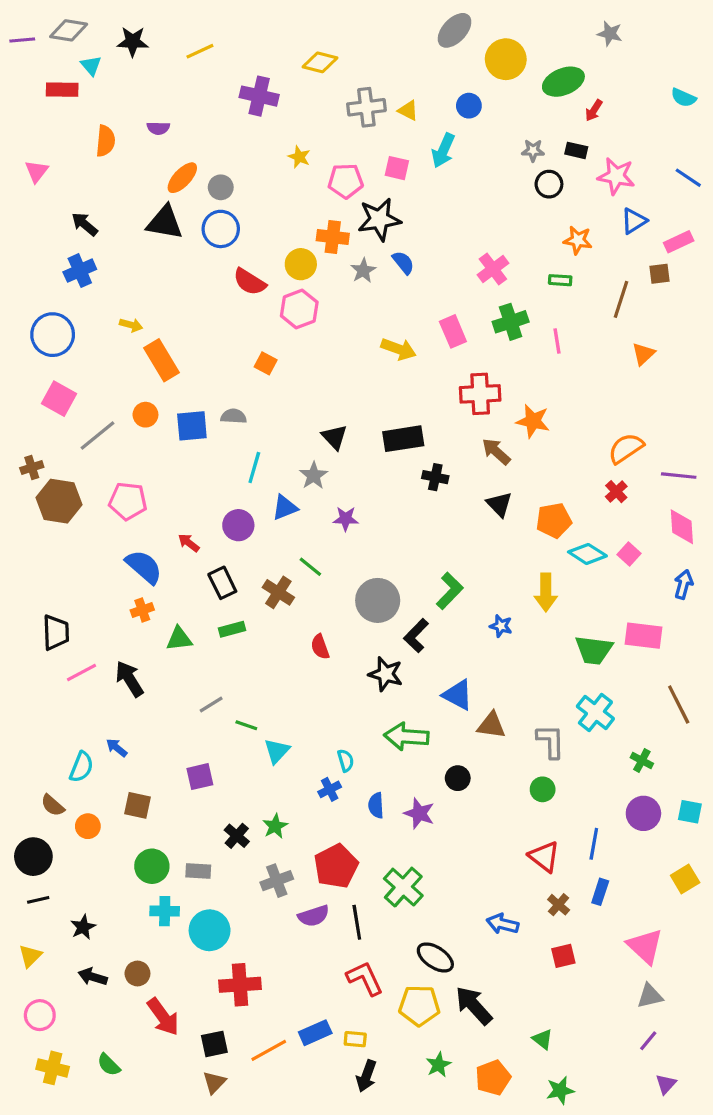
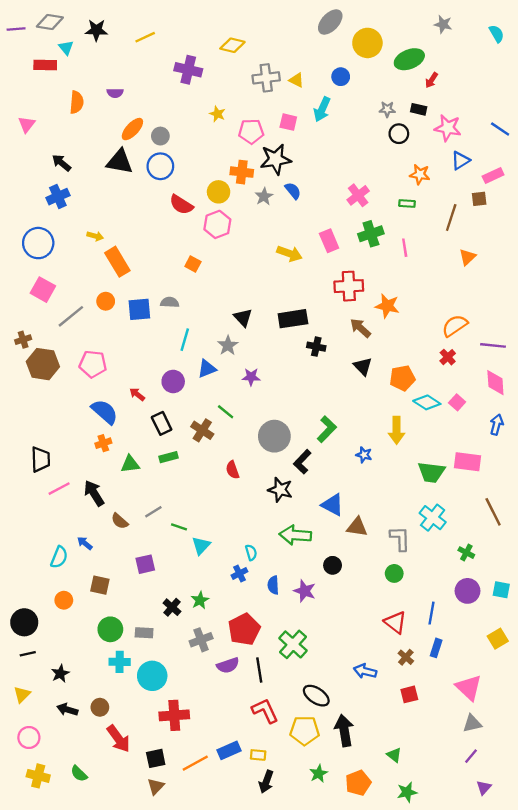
cyan semicircle: (683, 98) -> (497, 34), moved, turned -144
brown semicircle: (53, 805) -> (120, 521), moved
black arrow: (474, 1006) -> (344, 731), turned 32

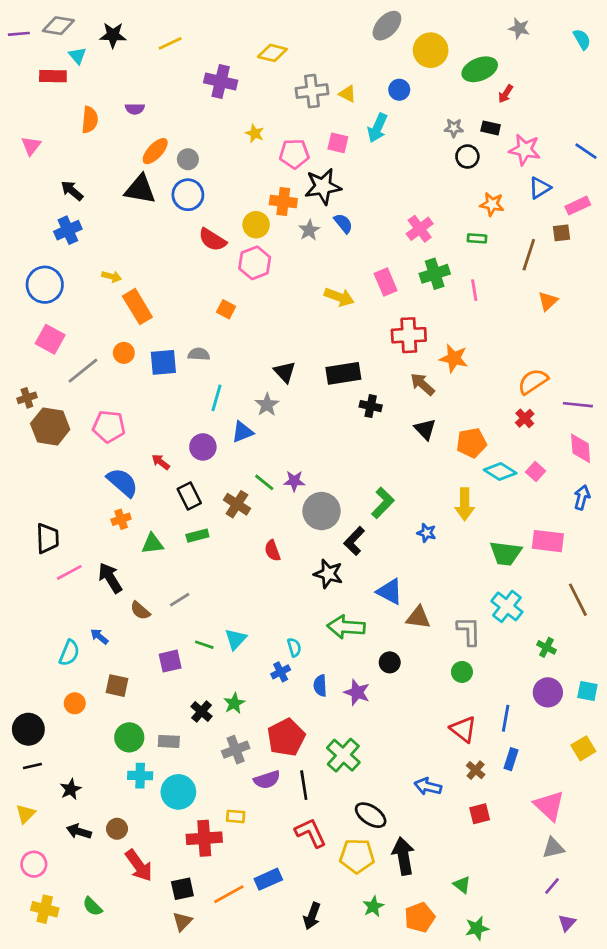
purple star: (251, 377) -> (294, 481), moved
green line: (179, 527) -> (204, 645), moved
yellow rectangle: (258, 755) -> (236, 816), moved

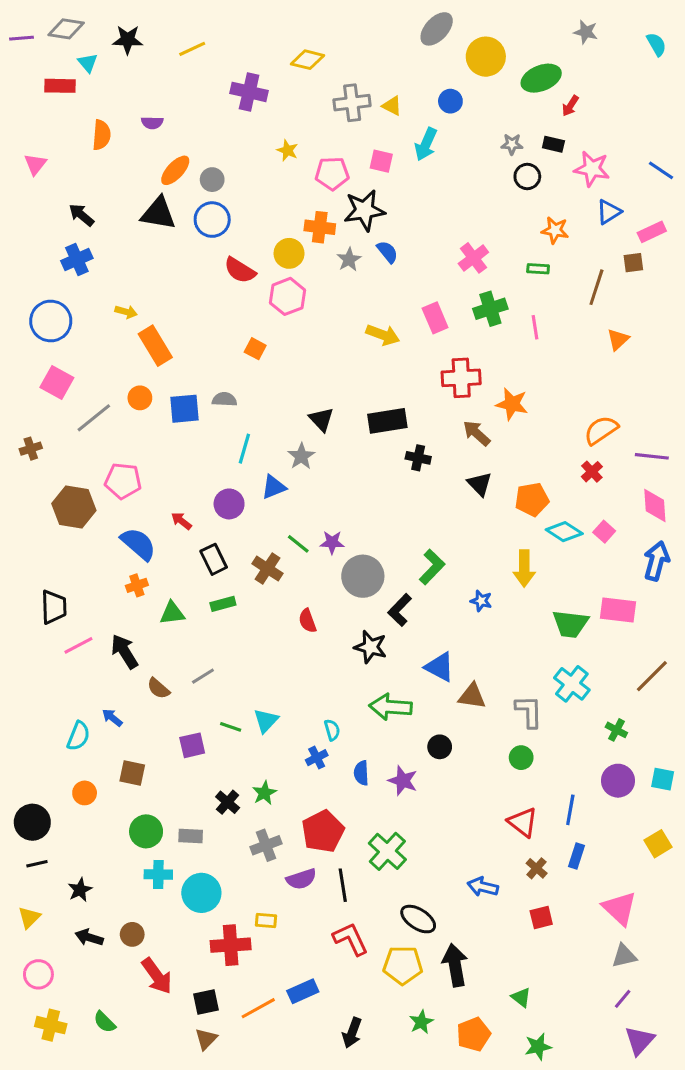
brown hexagon: (50, 427) -> (74, 507), moved
blue arrow: (582, 497) -> (656, 561), size x1.4
brown line: (578, 600) -> (652, 676), turned 72
purple triangle: (567, 923) -> (640, 1040), size x1.5

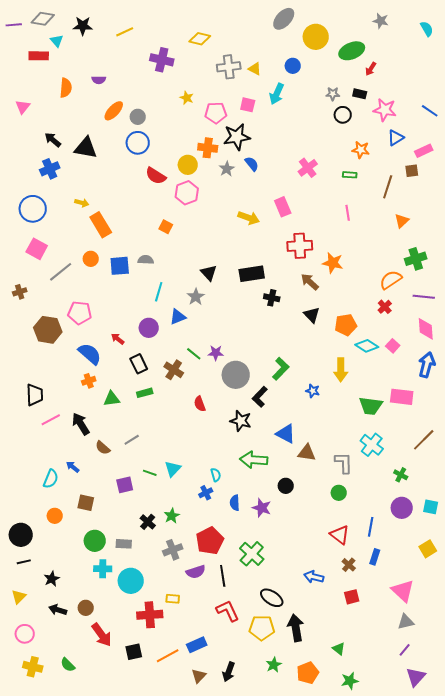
black triangle: (158, 213) -> (86, 148), moved
green cross: (490, 309) -> (416, 259), moved
brown triangle: (206, 1039) -> (199, 676), moved

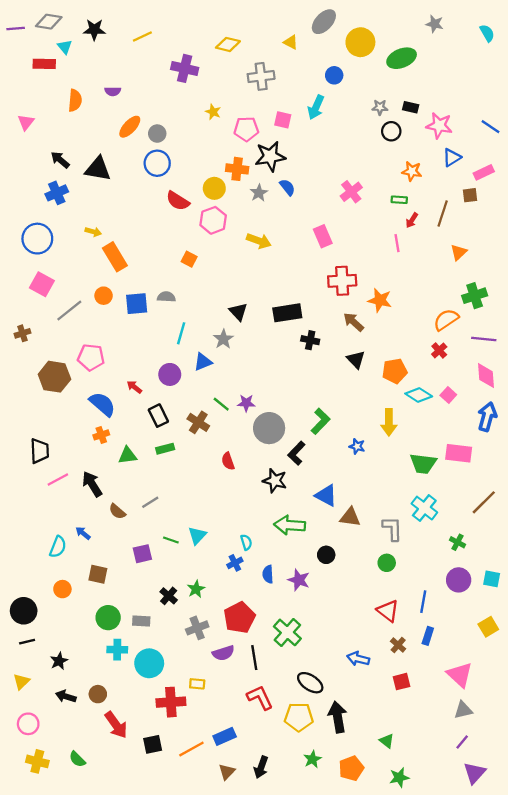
yellow triangle: (255, 69) -> (291, 42), moved
red arrow: (371, 69) -> (412, 220), moved
yellow arrow: (249, 218) -> (259, 241), moved

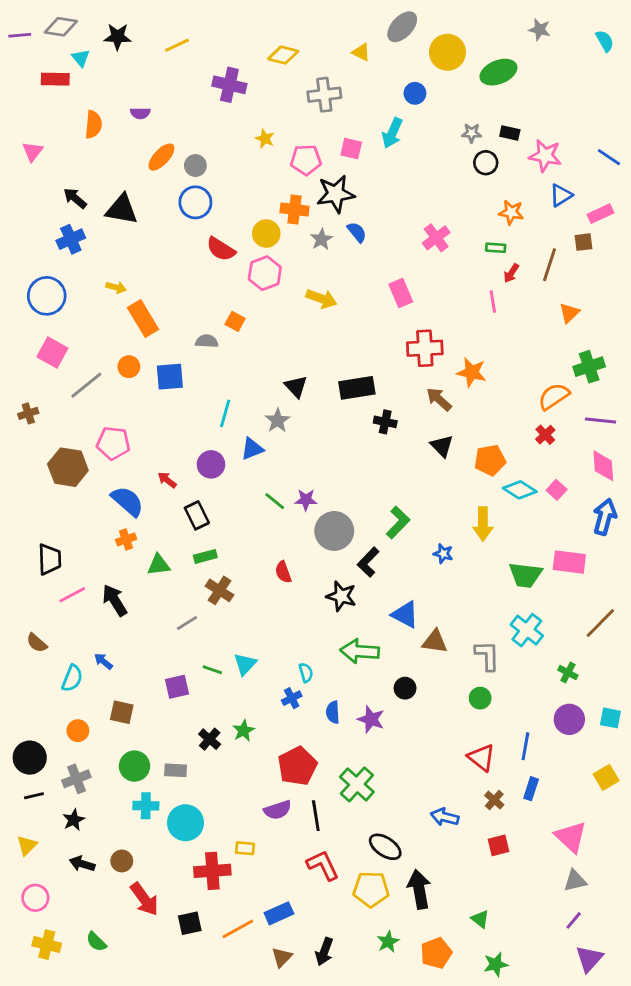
gray semicircle: (166, 297) -> (207, 341), moved
brown cross: (198, 422) -> (219, 590), moved
brown semicircle: (117, 511) -> (37, 643), moved
gray cross: (197, 628) -> (76, 779), moved

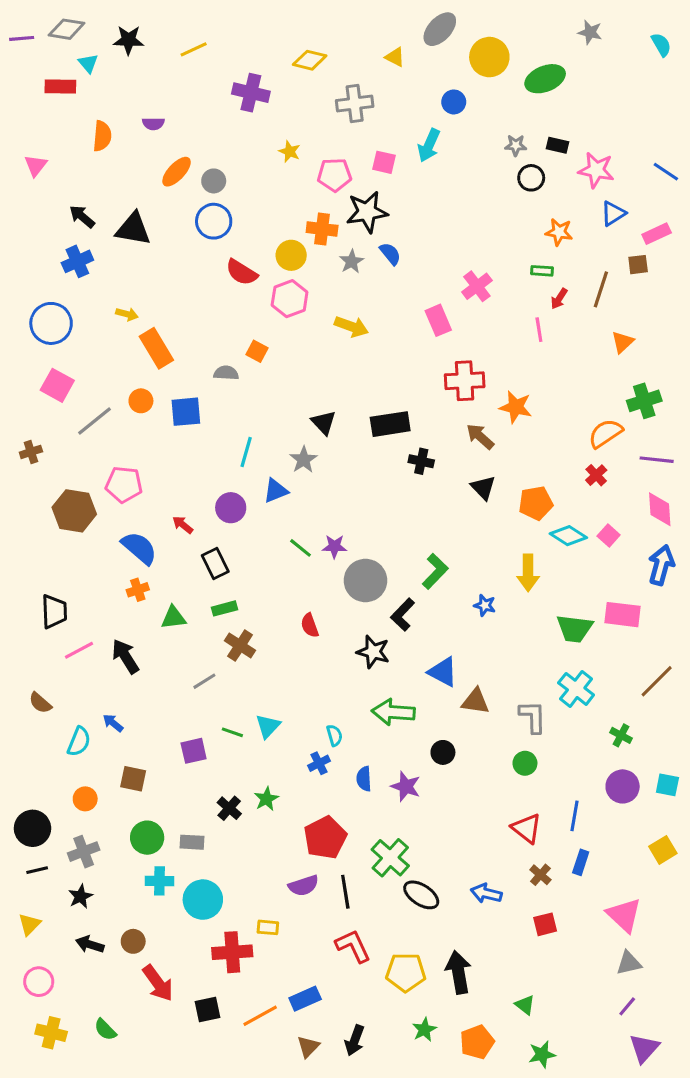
pink cross: (436, 238) -> (477, 286), moved
black ellipse: (385, 847) -> (421, 895), moved

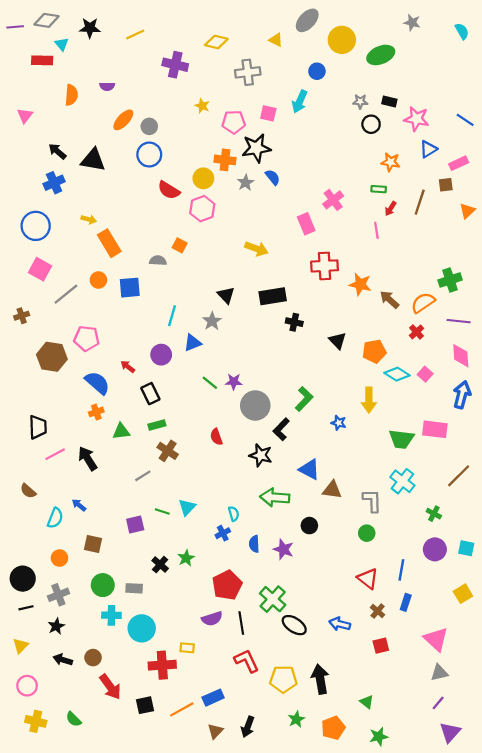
yellow arrow: (352, 327) -> (256, 249), moved
orange triangle: (623, 342) -> (467, 211), moved
brown arrow: (480, 436) -> (389, 299), moved

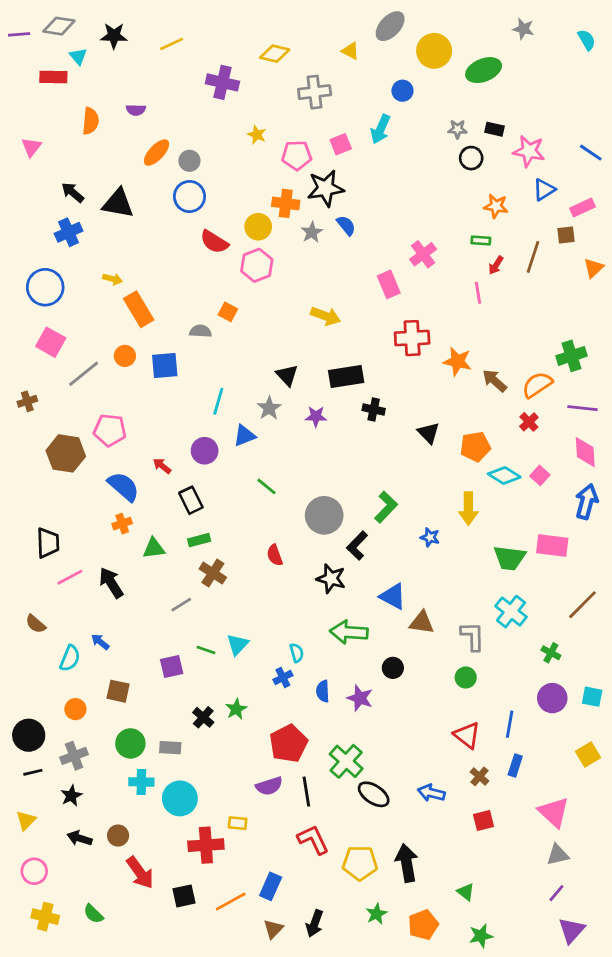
pink square: (268, 113) -> (341, 144), turned -35
purple star: (234, 382) -> (316, 416), moved
blue rectangle: (213, 698) -> (271, 886), turned -42

